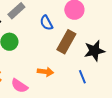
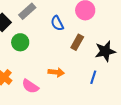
brown rectangle: (66, 42) -> (77, 42), size x0.7
blue line: (82, 77) -> (93, 77), turned 40

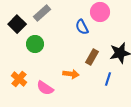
blue semicircle: (57, 23) -> (82, 27), moved
brown rectangle: (77, 42) -> (92, 57), moved

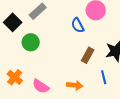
orange arrow: (71, 74) -> (75, 85), moved
blue line: (108, 79) -> (104, 77), turned -32

